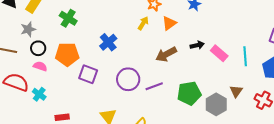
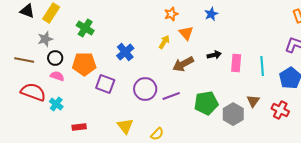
yellow arrow: (143, 23) -> (164, 42), moved
orange triangle: (169, 23) -> (186, 33), turned -35
pink rectangle: (219, 53) -> (236, 63), turned 54

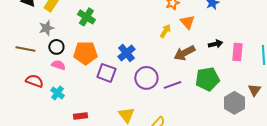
blue cross: (125, 52) -> (126, 53), moved
red semicircle: (33, 92) -> (34, 81), size x0.7
green pentagon: (206, 103) -> (207, 79), moved

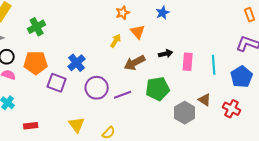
green cross: (86, 17) -> (37, 27), turned 30
brown triangle: (254, 90) -> (205, 100), turned -32

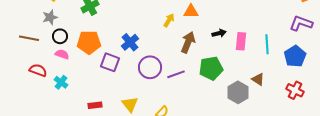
orange triangle: (138, 32) -> (191, 11), turned -49
brown arrow: (135, 63) -> (188, 42), turned 140
red cross: (232, 109) -> (295, 90), moved
red rectangle: (31, 126) -> (95, 105), moved

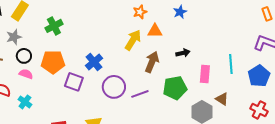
yellow arrow: (169, 20) -> (133, 40), size x1.5
pink rectangle: (241, 41) -> (205, 74), moved

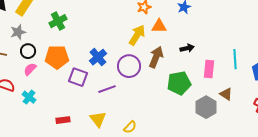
pink semicircle: (26, 74) -> (30, 69), turned -64
purple circle: (114, 87) -> (129, 66), moved
purple line: (140, 94) -> (107, 89), moved

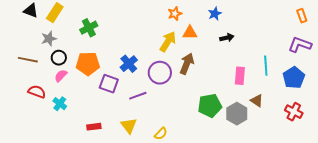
black arrow: (187, 48) -> (227, 38), moved
green pentagon: (179, 83) -> (210, 106), moved

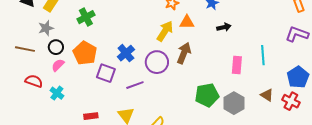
orange pentagon: (88, 64) -> (85, 53), turned 30
blue pentagon: (294, 78) -> (298, 77), moved
brown triangle: (257, 101) -> (267, 95), moved

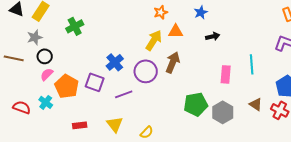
orange pentagon: (85, 53) -> (67, 86), moved
red semicircle: (34, 81) -> (22, 107), moved

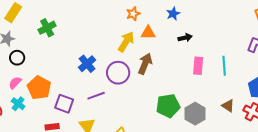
pink semicircle: (47, 74) -> (15, 83), moved
pink rectangle: (226, 74) -> (198, 66), moved
purple square: (95, 82) -> (64, 104), moved

